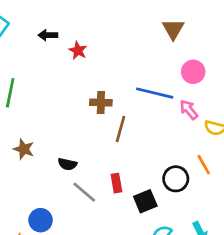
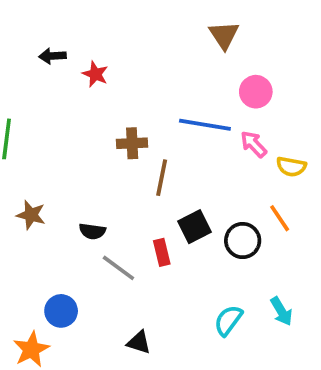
black square: (145, 201) -> (195, 227), moved

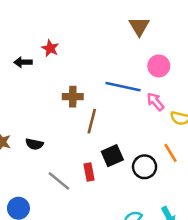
black arrow: (52, 56) -> (23, 62), moved
black semicircle: (92, 231) -> (34, 144), moved

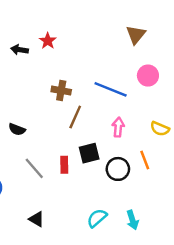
pink arrow: (155, 102) -> (118, 127), moved, turned 36

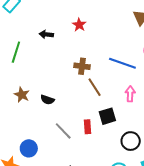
red star: (48, 41) -> (79, 25), moved
brown line: (75, 117) -> (95, 87), turned -54
black circle: (118, 169) -> (131, 141), moved

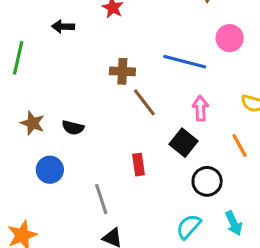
black square: (107, 116) -> (183, 143), moved, turned -30
gray line: (63, 131) -> (101, 199), moved, turned 30
blue circle: (29, 148) -> (50, 170), moved

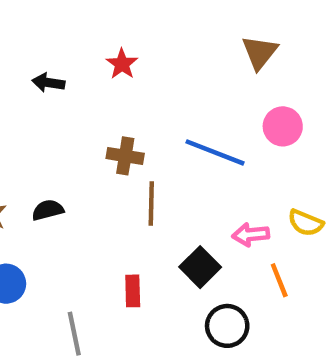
brown line: (144, 102) -> (151, 204), turned 32
pink arrow: (200, 108) -> (251, 235), moved, turned -100
black semicircle: (73, 128) -> (48, 210), moved, turned 145

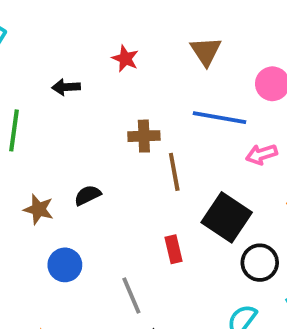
brown triangle: (260, 52) -> (206, 51), moved
pink arrow: (251, 235) -> (261, 154), moved
black square: (200, 267) -> (227, 217), size x1.4

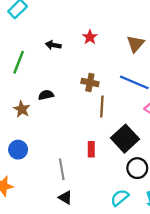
black semicircle: (88, 195) -> (46, 95), moved
blue circle: (65, 265) -> (18, 150), moved

